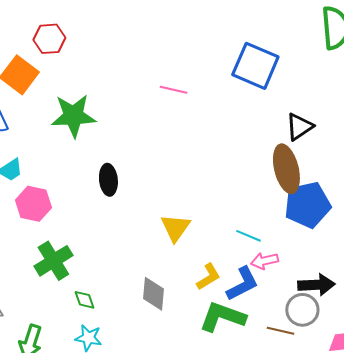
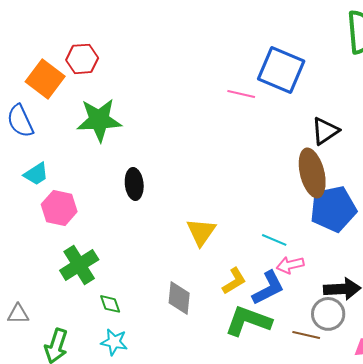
red hexagon: (49, 39) -> (82, 59), moved
pink line: (173, 90) -> (241, 94), moved

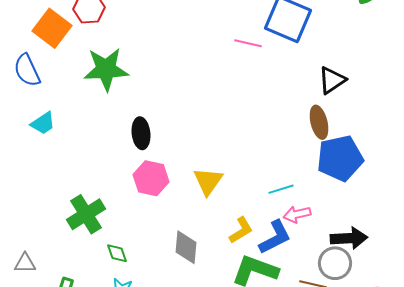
brown ellipse: (312, 173) -> (319, 122), size x0.7
pink hexagon: (59, 208) -> (151, 178), moved
cyan line: (274, 240) -> (281, 189), turned -40

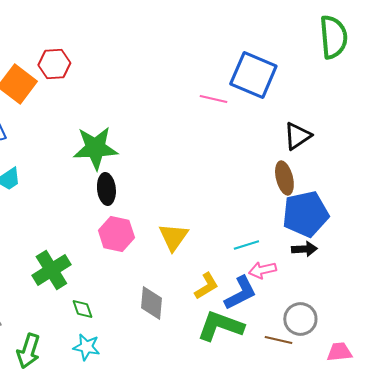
green star: (106, 69) -> (95, 148), moved
black arrow: (349, 238) -> (304, 249), moved, size x0.7

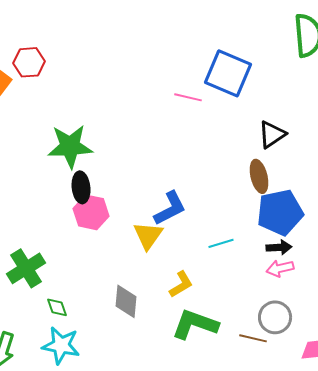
pink hexagon: (116, 234) -> (91, 212), moved
pink arrow: (262, 270) -> (280, 268), moved
blue L-shape: (240, 293) -> (170, 208), moved
cyan star: (86, 347) -> (61, 345), size x1.4

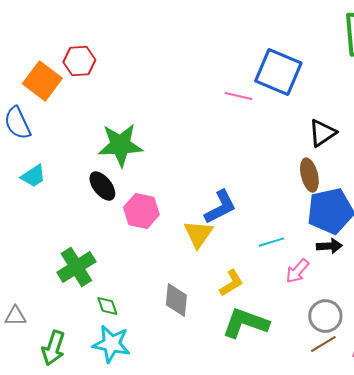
black ellipse: (81, 187) -> (102, 186), moved, turned -32
pink arrow: (280, 268) -> (297, 271), moved, turned -36
brown line: (253, 338) -> (323, 344), moved, turned -44

